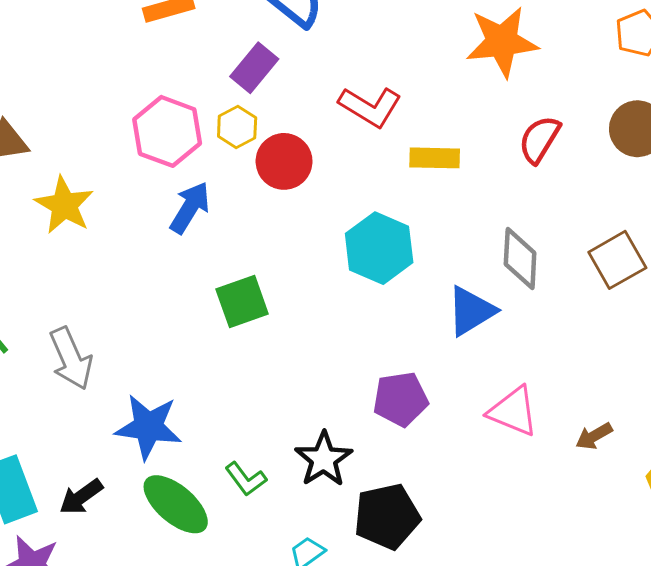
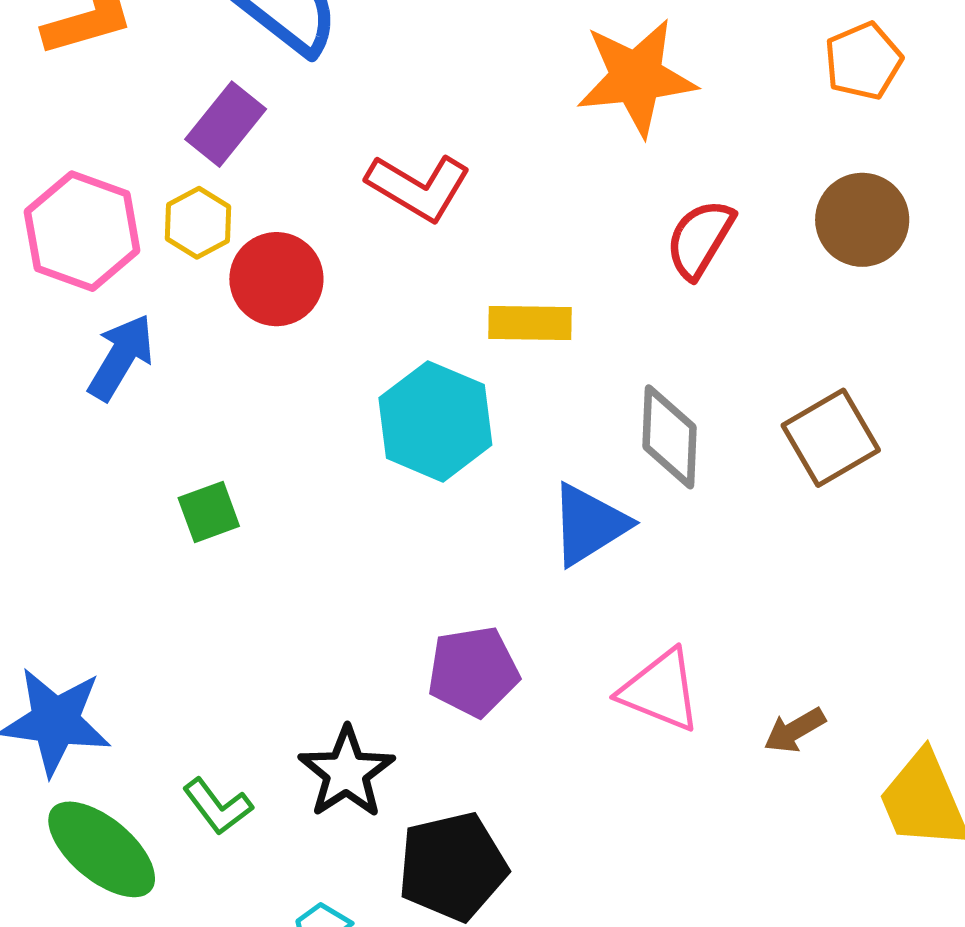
yellow rectangle: (435, 158) -> (530, 323), moved
green square: (242, 301) -> (209, 512), size x0.7

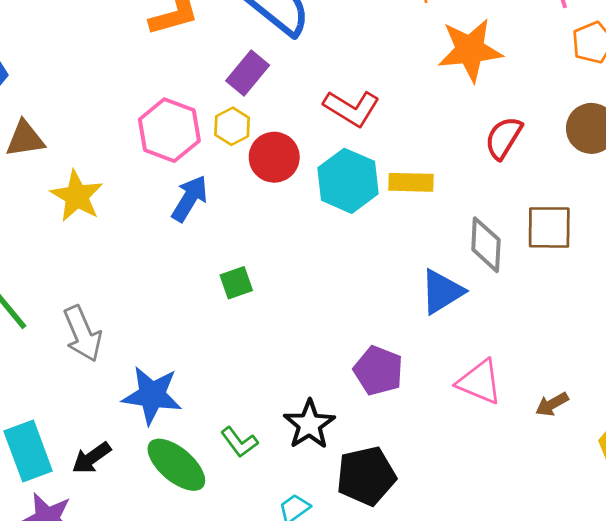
cyan hexagon: (435, 421) -> (348, 181), moved
brown square: (831, 438) -> (549, 227), moved, turned 30
purple pentagon: (473, 672) -> (378, 371), turned 30

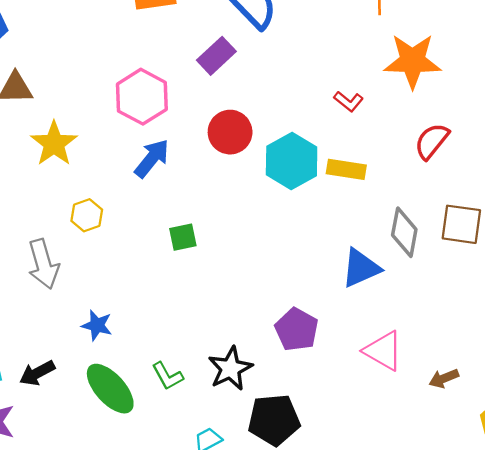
red L-shape: (352, 108) -> (349, 101), moved, size x0.6
yellow hexagon: (232, 126) -> (87, 215), moved
blue star: (152, 395) -> (97, 325), size x0.6

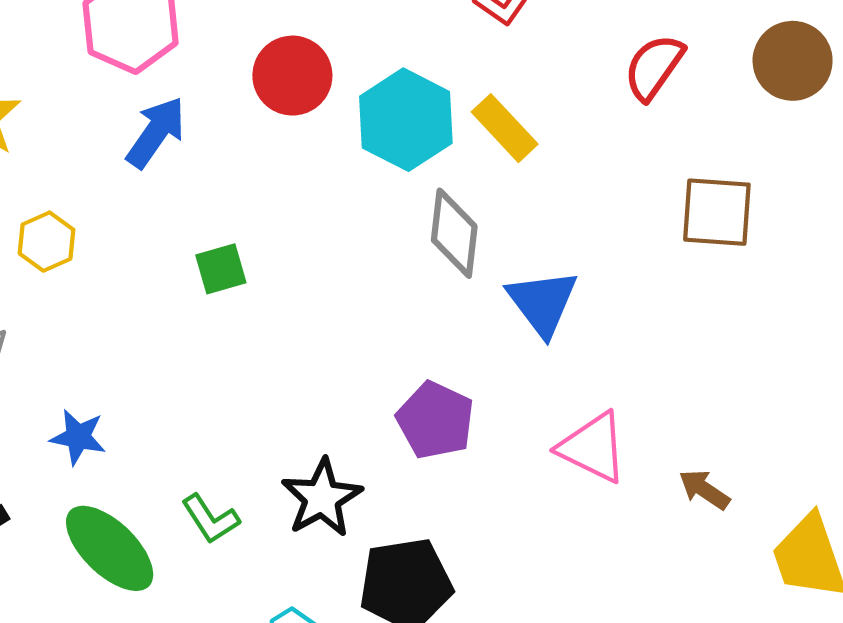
yellow rectangle: (346, 169) -> (505, 128), turned 42
gray diamond: (404, 232) -> (454, 233), moved
blue triangle: (361, 268) -> (542, 303), turned -39
brown arrow: (444, 378) -> (704, 490), turned 60

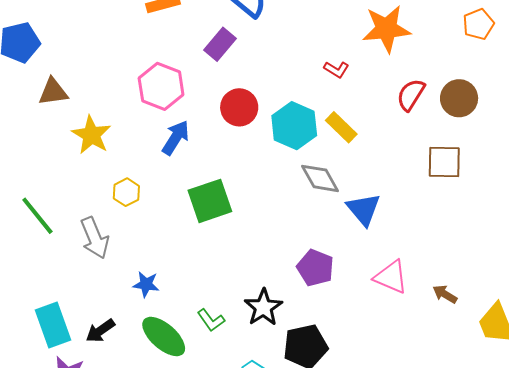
brown circle: (793, 61) -> (459, 98), moved
gray diamond: (454, 233) -> (320, 178), turned -33
green square: (221, 269) -> (210, 201), size x1.8

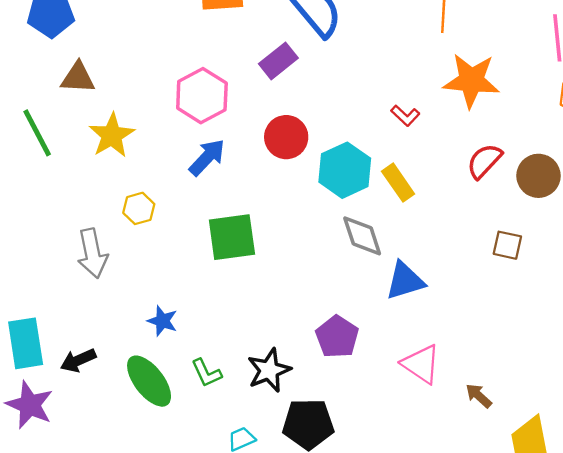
brown square: (444, 162) -> (507, 245), size x0.7
blue triangle: (364, 209) -> (405, 281), turned 42
green line: (37, 216) -> (37, 133), moved
blue star: (146, 284) -> (162, 321), moved

